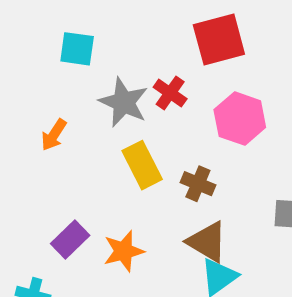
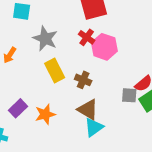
red cross: (170, 93) -> (87, 37), moved

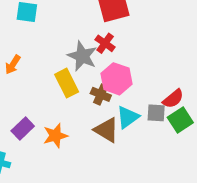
gray star: (45, 39) -> (82, 56), moved
pink hexagon: (104, 47) -> (116, 79), moved
cyan triangle: (94, 127) -> (128, 117), moved

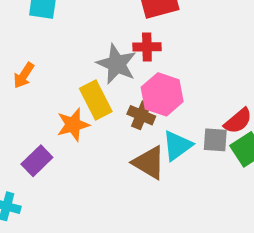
red cross: (105, 43) -> (147, 47), turned -36
orange star: (55, 136) -> (73, 125), moved

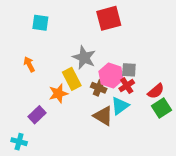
red cross: (147, 47) -> (127, 86), moved, turned -32
orange arrow: (24, 75) -> (29, 64), turned 120
gray square: (215, 140) -> (129, 70), moved

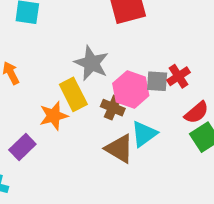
red cross: (127, 86) -> (178, 76), moved

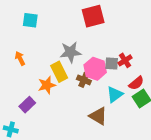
gray star: (91, 63) -> (70, 52), turned -30
cyan triangle: (144, 134) -> (115, 94), moved
brown triangle: (119, 149) -> (98, 116), moved

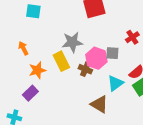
red cross: (125, 60) -> (132, 37), moved
orange star: (47, 85) -> (37, 70), moved

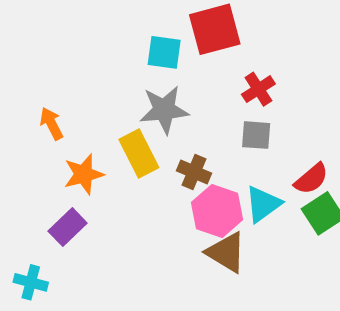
cyan square: (33, 11) -> (164, 52), moved
red cross: (132, 37) -> (258, 89), moved
pink hexagon: (96, 58) -> (217, 211), moved

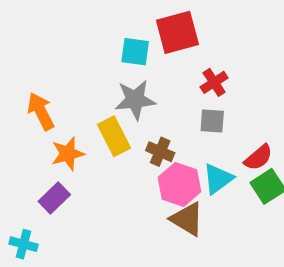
orange arrow: (51, 124) -> (41, 111), size x1.4

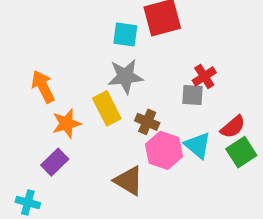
red cross: (214, 82) -> (204, 76), moved
cyan triangle: (218, 179) -> (198, 145), turned -44
brown triangle: (187, 219) -> (129, 181), moved

